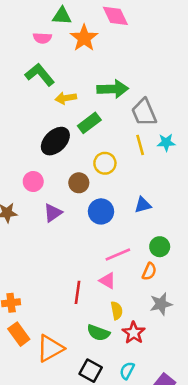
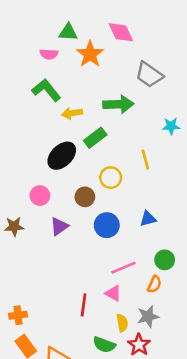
gray trapezoid: (144, 112) -> (149, 75), moved, turned -32
cyan star: (166, 142) -> (171, 126), moved
gray star: (161, 304) -> (148, 316), moved

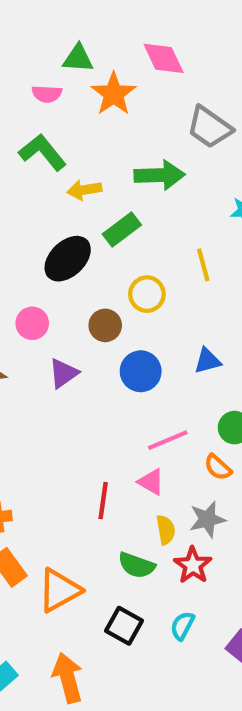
orange semicircle: (154, 284) -> (218, 467), turned 108

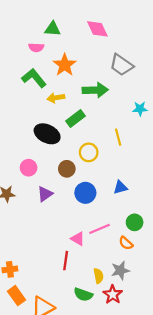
orange star: (114, 94) -> (65, 65), moved
black ellipse: (68, 259) -> (47, 134), turned 70
pink triangle: (151, 482) -> (78, 239), moved

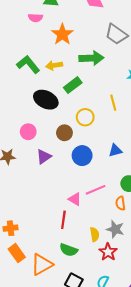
green L-shape: (34, 78) -> (28, 64), moved
orange semicircle: (126, 243) -> (120, 203), turned 40
gray star: (120, 270) -> (115, 229), turned 30
green semicircle: (83, 294) -> (69, 250), moved

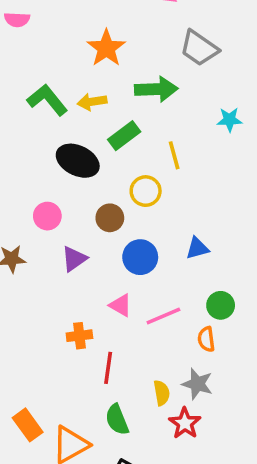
pink semicircle: (35, 18) -> (17, 20), moved
yellow line: (113, 103) -> (174, 155), moved
pink triangle: (75, 199) -> (121, 305), moved
orange cross: (11, 228) -> (79, 336), moved
green semicircle: (69, 250) -> (117, 420), turned 48

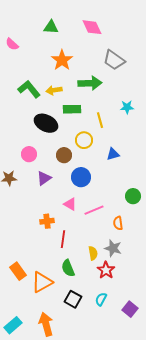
pink semicircle: (17, 20) -> (12, 44), turned 40
cyan star: (229, 120) -> (127, 107), moved
green rectangle: (124, 136) -> (72, 109), turned 36
blue triangle: (197, 248) -> (113, 154), moved
green circle: (221, 305) -> (133, 196), moved

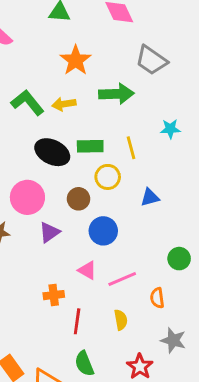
green rectangle: (72, 109) -> (90, 146), moved
pink circle: (29, 154) -> (27, 197), size x1.5
gray star: (113, 248) -> (173, 340), moved
yellow semicircle: (93, 253) -> (121, 320), moved

